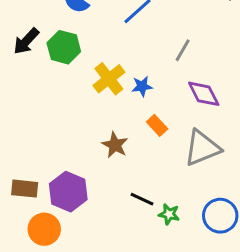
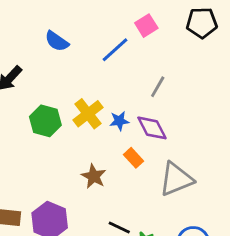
green hexagon: (64, 47) -> (45, 121), moved
purple diamond: (204, 94) -> (152, 128), moved

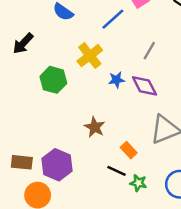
yellow cross: (88, 114) -> (90, 56), moved
orange rectangle: (133, 158) -> (129, 150), moved

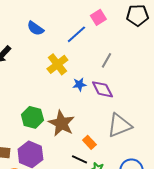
green hexagon: (53, 80) -> (32, 117), moved
brown star: (95, 127) -> (61, 123), size x1.5

